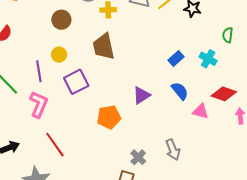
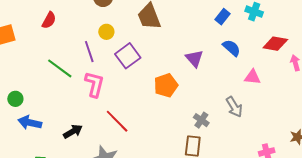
purple triangle: (141, 95) -> (194, 58), turned -30
pink triangle: (200, 111) -> (252, 77), moved

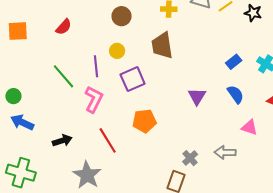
orange pentagon: (166, 85) -> (144, 121), moved
gray arrow: (234, 107) -> (225, 152), turned 110

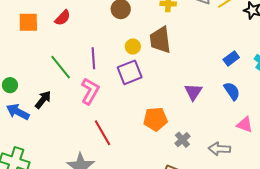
orange square: (18, 31) -> (28, 22), moved
yellow circle: (117, 51) -> (133, 46), moved
orange pentagon: (144, 121) -> (155, 119), moved
black arrow: (62, 141) -> (43, 100), moved, turned -36
gray cross: (190, 158) -> (182, 140), moved

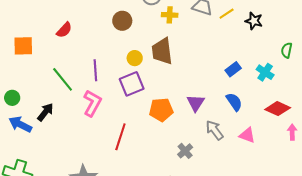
orange square: (28, 22) -> (23, 46), moved
orange pentagon: (155, 119) -> (161, 110), moved
red line: (102, 133) -> (120, 137), moved, turned 48
gray arrow: (219, 149) -> (215, 130), moved, turned 50

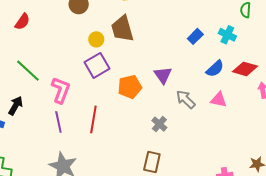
purple line: (95, 70) -> (58, 122), moved
blue semicircle: (234, 102) -> (215, 69), moved, turned 90

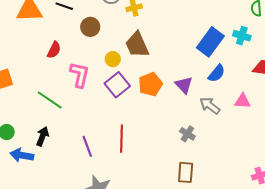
red semicircle: (22, 22) -> (54, 50), moved
blue rectangle: (195, 36) -> (210, 42), size x1.8
blue semicircle: (215, 69) -> (217, 73), moved
orange pentagon: (130, 87) -> (150, 84), moved
pink L-shape: (61, 90) -> (80, 75), moved

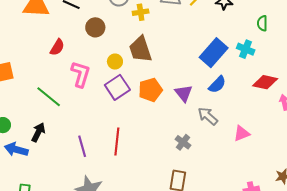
pink triangle: (243, 101) -> (242, 133), moved, turned -30

